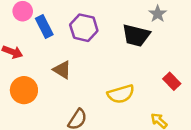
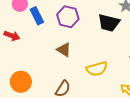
brown triangle: (62, 70) -> (64, 50), moved
orange circle: (24, 90) -> (21, 82), moved

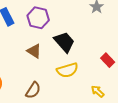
black trapezoid: (109, 23) -> (64, 42), moved, turned -145

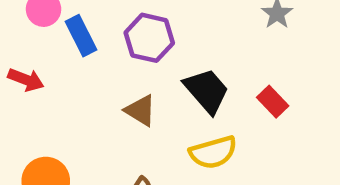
red rectangle: (108, 60) -> (273, 102), moved

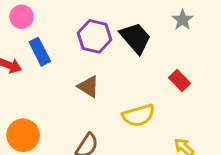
blue rectangle: (81, 36) -> (40, 52), moved
black trapezoid: (207, 91) -> (135, 38), moved

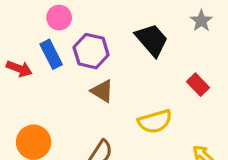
pink circle: (22, 17) -> (59, 18), moved
purple hexagon: (94, 36) -> (91, 51), moved

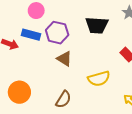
black trapezoid: (152, 40) -> (97, 25), turned 135
blue rectangle: (51, 54) -> (31, 35), turned -48

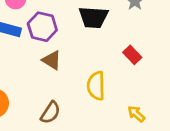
yellow semicircle: (99, 79) -> (96, 86), turned 105

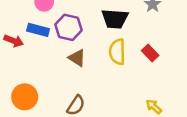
yellow semicircle: (96, 86) -> (117, 52), moved

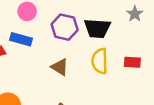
purple hexagon: (69, 27) -> (65, 27), moved
red rectangle: (150, 53) -> (132, 62), turned -42

